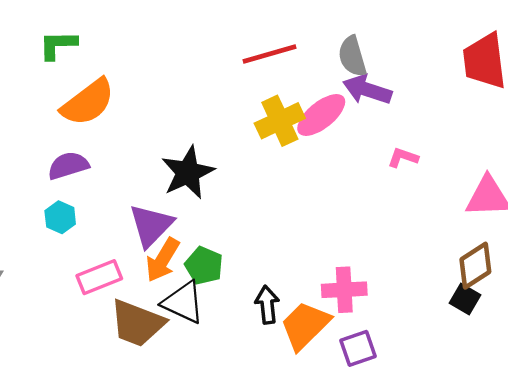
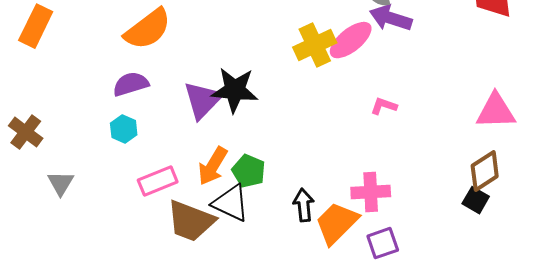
pink L-shape: (403, 158) -> (384, 106), moved
black star: (188, 172) -> (235, 90), turned 30
purple triangle: (151, 225) -> (203, 100), moved

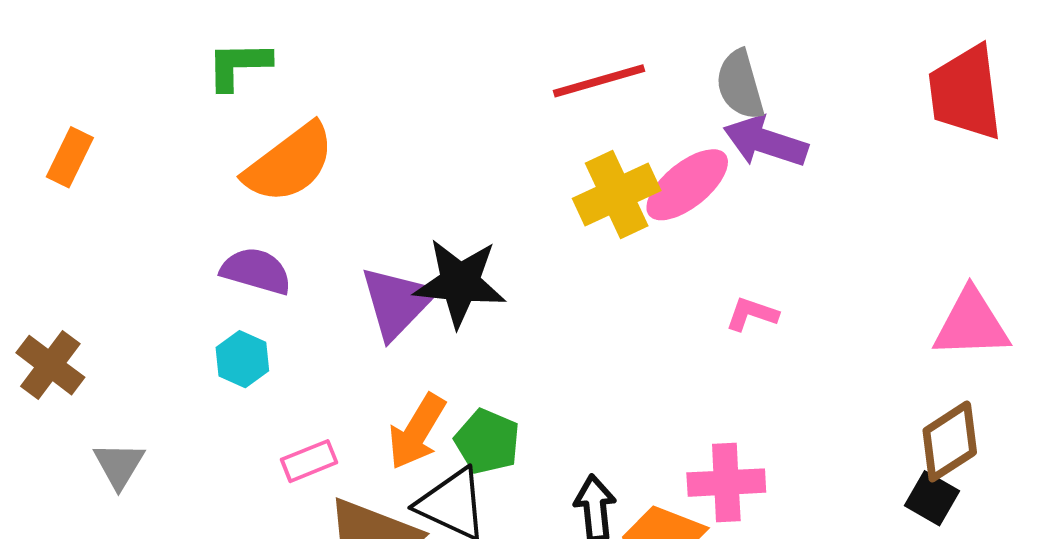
orange rectangle: (36, 26) -> (70, 157), size x0.7
purple semicircle: (131, 84) -> (256, 271), turned 33
pink rectangle: (158, 181) -> (309, 461), size x0.7

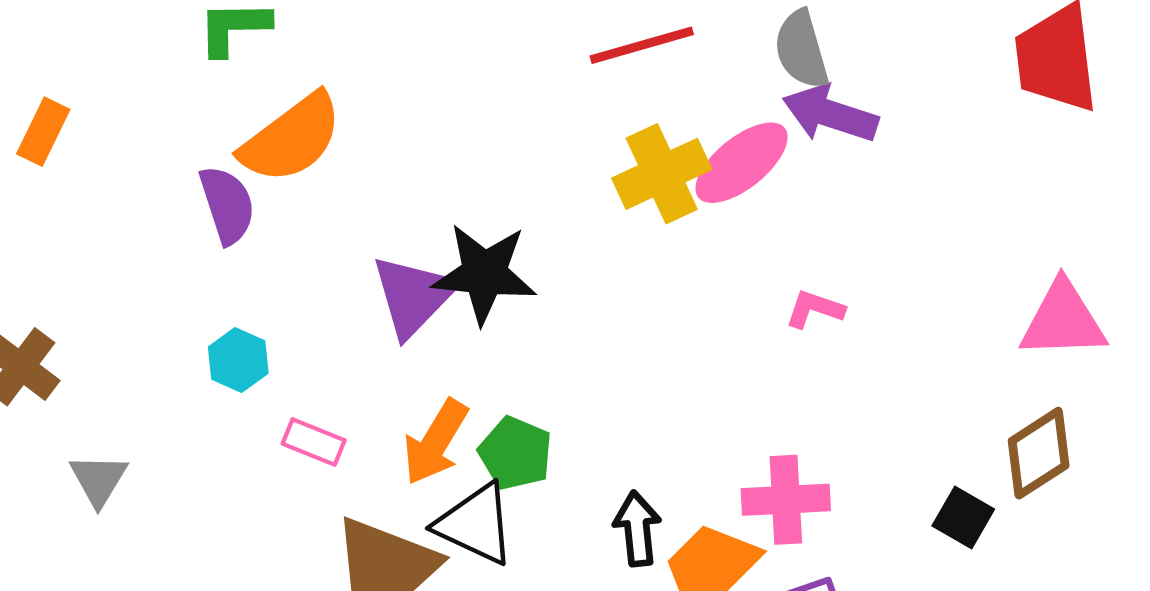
purple semicircle: (256, 271) -> (227, 205), moved, turned 56
pink rectangle: (309, 461) -> (314, 442), moved, turned 44
black square: (932, 498) -> (963, 517), moved

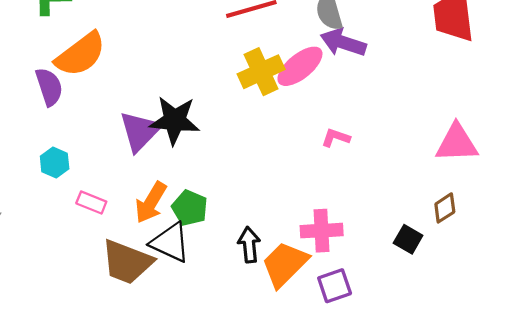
brown diamond: (1039, 453) -> (445, 208), size x0.7

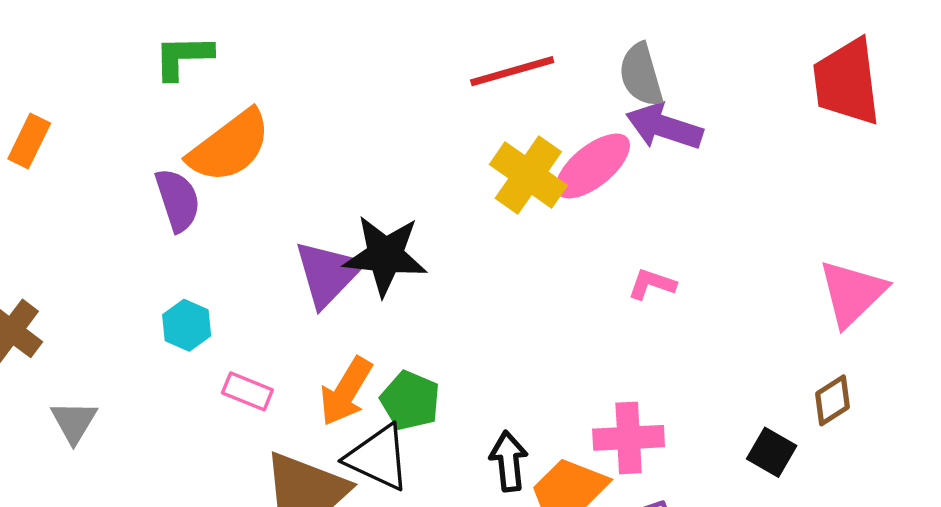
yellow cross: (261, 72) -> (528, 175), turned -30
pink triangle: (457, 143) -> (852, 293), turned -42

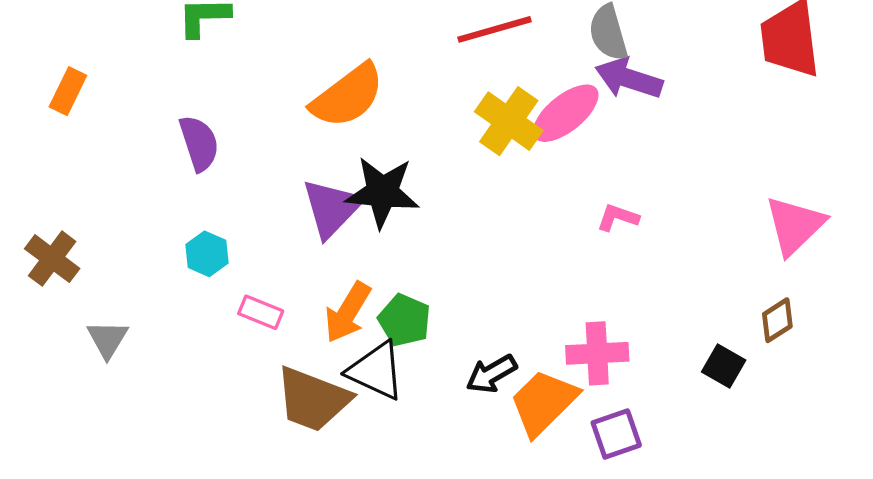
orange semicircle: (230, 146) -> (348, 96), moved
black arrow: (509, 461) -> (491, 374), turned -114

